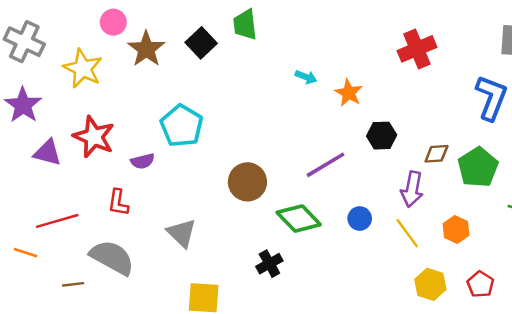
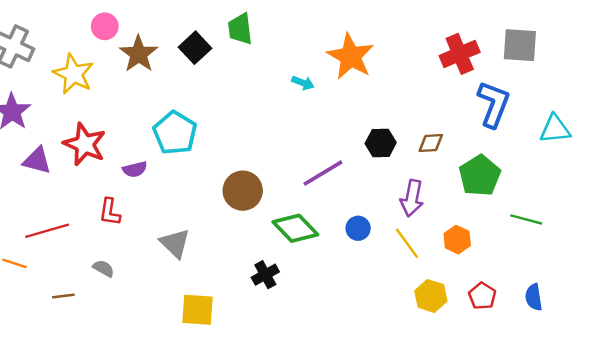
red cross: (417, 49) -> (460, 54), moved
orange star: (349, 93) -> (351, 56), moved, size x1.6
brown diamond: (436, 154) -> (431, 143), moved
gray semicircle: (112, 257) -> (103, 268), size x0.5

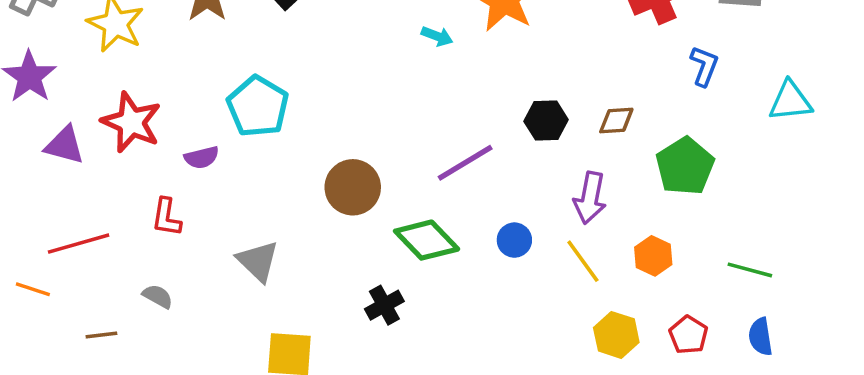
blue L-shape: (494, 104) -> (704, 66), size x0.6
green line: (526, 219) -> (750, 270), moved

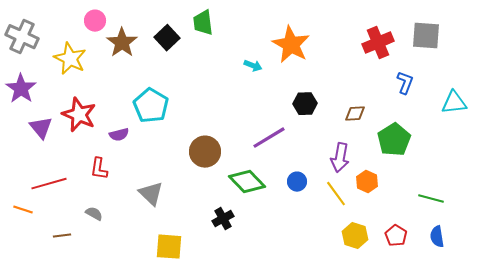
black hexagon: (546, 121) -> (305, 104), moved
purple triangle: (65, 145) -> (41, 128), turned 35
orange hexagon: (653, 256) -> (367, 182), moved

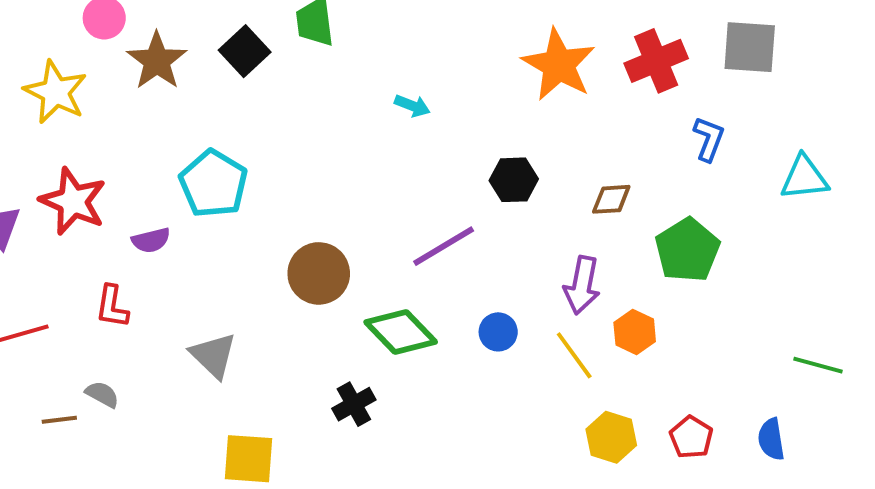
orange star: (291, 45) -> (559, 65), moved
green line: (431, 199) -> (818, 365), moved
brown line: (62, 236) -> (59, 420), moved

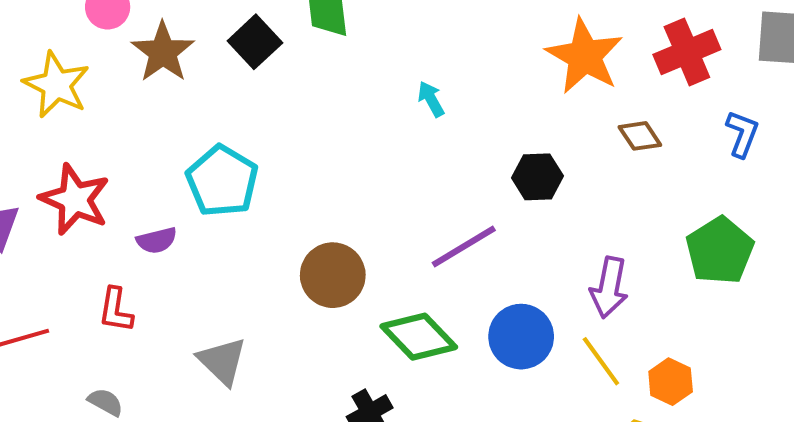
cyan arrow: (412, 106) -> (431, 99), turned -140
brown diamond: (611, 199) -> (640, 136), moved, turned 60
blue circle: (498, 332) -> (521, 337), size x1.6
orange hexagon: (635, 332) -> (671, 382), moved

